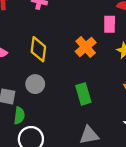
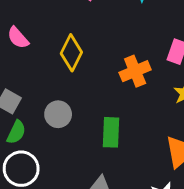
gray circle: (35, 84) -> (58, 114), moved

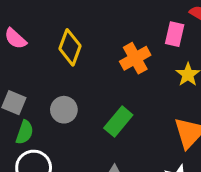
green rectangle: (111, 132) -> (118, 122), turned 44

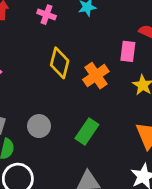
yellow diamond: (70, 47) -> (60, 63), moved

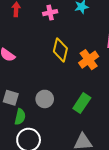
pink cross: (47, 15) -> (50, 13), turned -32

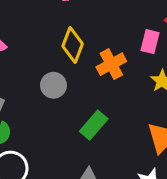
gray circle: (45, 99) -> (53, 85), moved

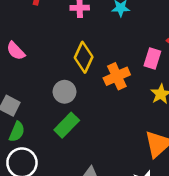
green rectangle: (94, 125) -> (67, 125), moved

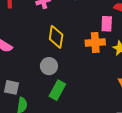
orange cross: (117, 76) -> (95, 43), moved, turned 36

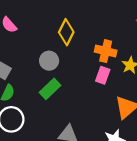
pink rectangle: (107, 24) -> (103, 75), moved

